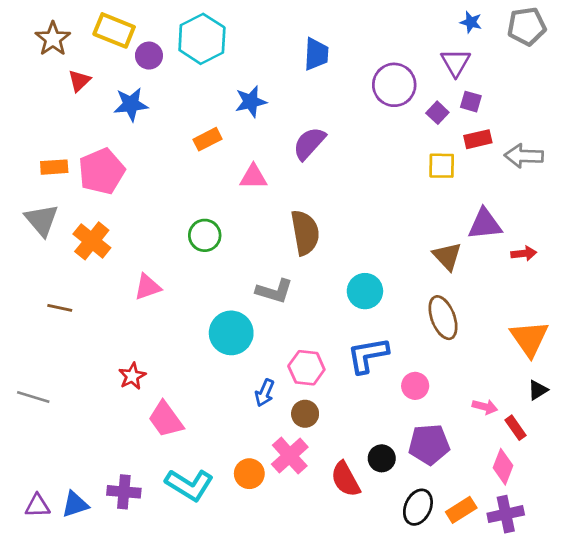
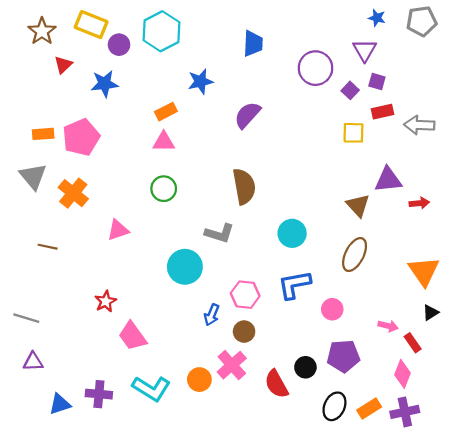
pink triangle: (253, 177) -> (164, 142), moved
brown ellipse: (443, 318) -> (355, 255), turned 48
purple triangle: (37, 506) -> (33, 362), moved

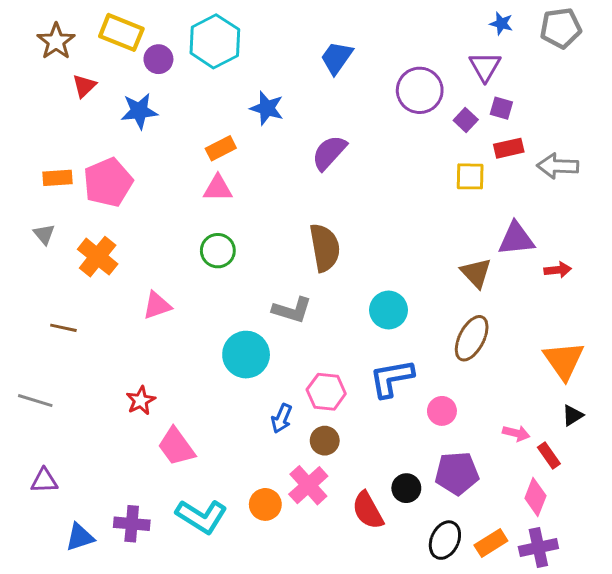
blue trapezoid: (253, 44) -> (337, 58), turned -148
blue star: (201, 81) -> (267, 108), turned 30
gray triangle: (33, 176) -> (44, 234), size x0.6
gray line: (26, 318) -> (35, 401), moved

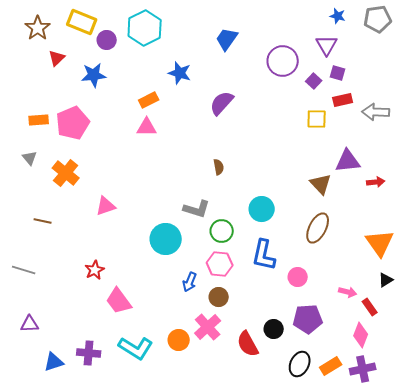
brown semicircle: (325, 248) -> (219, 167), size x0.5
green circle: (218, 251) -> (222, 231), moved
blue L-shape: (391, 378) -> (264, 255), turned -68

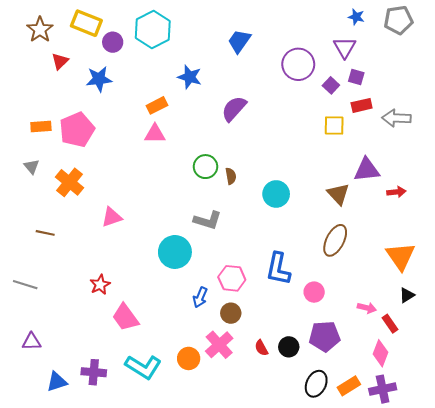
cyan circle: (262, 209) -> (276, 194), moved
green circle: (222, 231) -> (205, 167), moved
red semicircle: (248, 344) -> (261, 348), moved, size x0.6

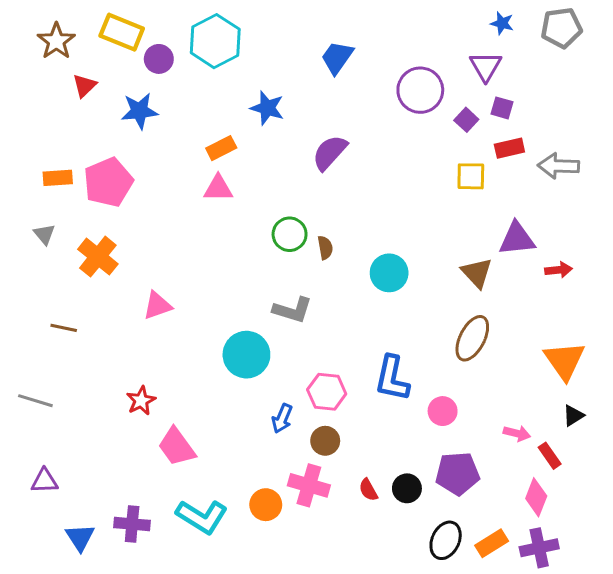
pink cross: (219, 345) -> (309, 485), turned -32
blue triangle: (57, 382) -> (80, 537), turned -45

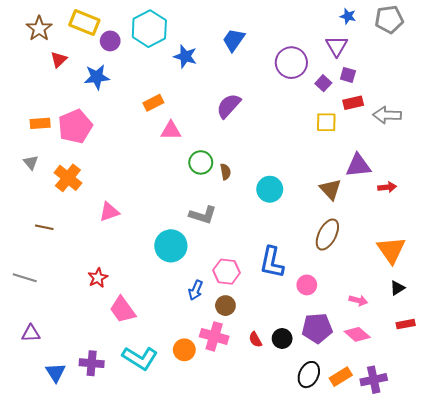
blue star: (267, 108) -> (185, 56), moved
pink triangle: (218, 188) -> (171, 131), moved
red rectangle: (550, 456) -> (406, 324), moved, turned -66
pink diamond: (536, 497) -> (357, 334), moved, turned -70

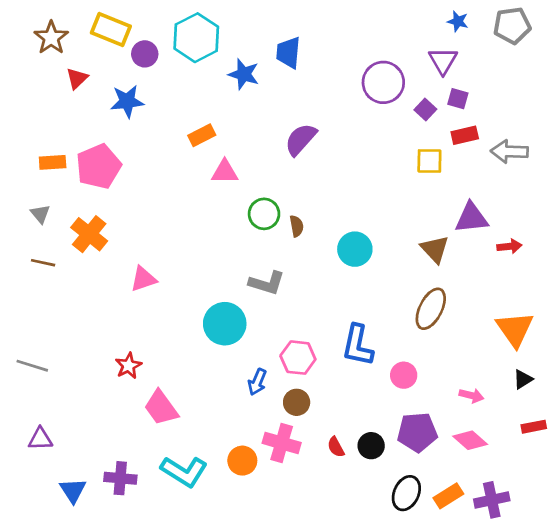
blue trapezoid: (234, 40) -> (288, 53), moved, turned -30
brown line: (44, 227) -> (43, 263), moved

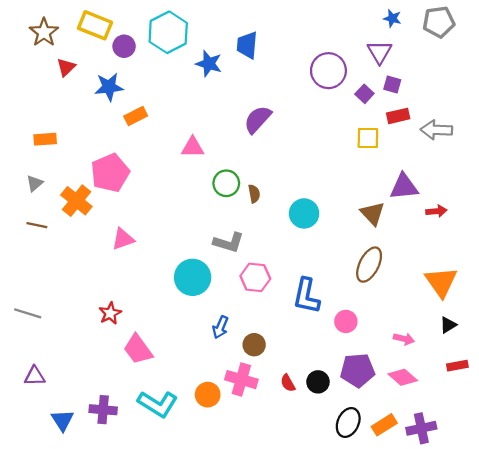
orange rectangle: (202, 135) -> (136, 116), moved
pink pentagon: (99, 166) -> (110, 173), moved
gray triangle: (40, 214) -> (35, 183), turned 30
pink hexagon: (298, 358) -> (255, 277), moved

